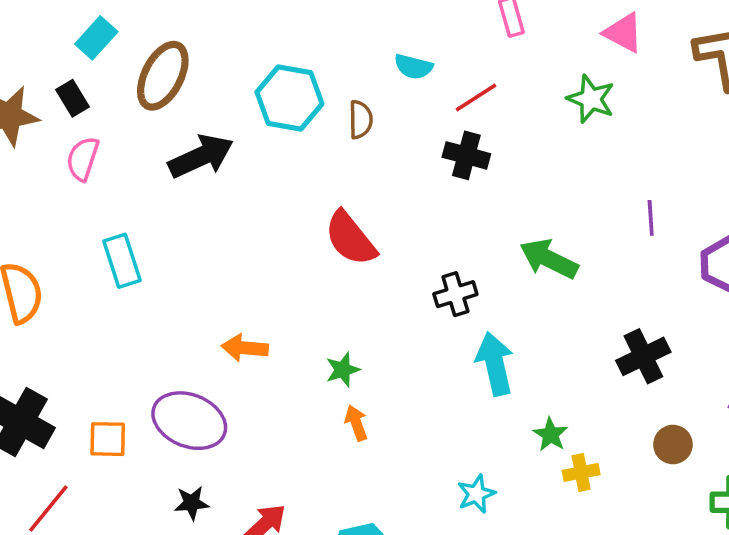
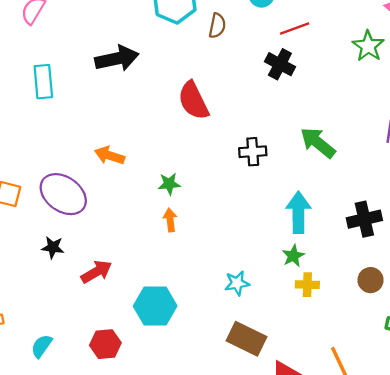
black arrow: (201, 156) -> (117, 59), moved
cyan arrow: (495, 364) -> (298, 212), moved

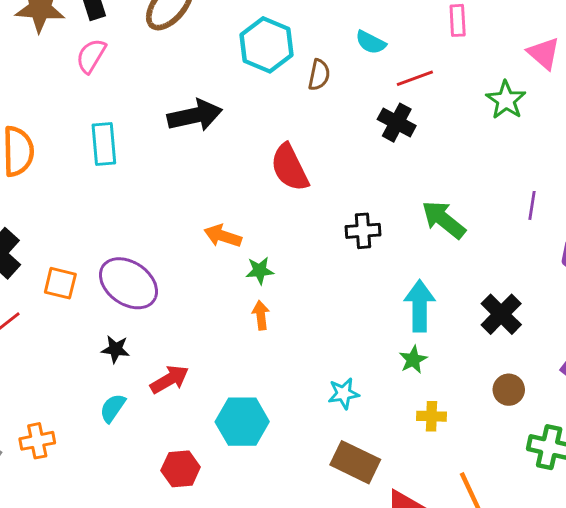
orange arrow: (110, 155) -> (223, 236), moved
black cross: (364, 219) -> (501, 314), turned -32
yellow cross: (307, 285) -> (431, 416), moved
cyan semicircle: (42, 346) -> (113, 408), moved

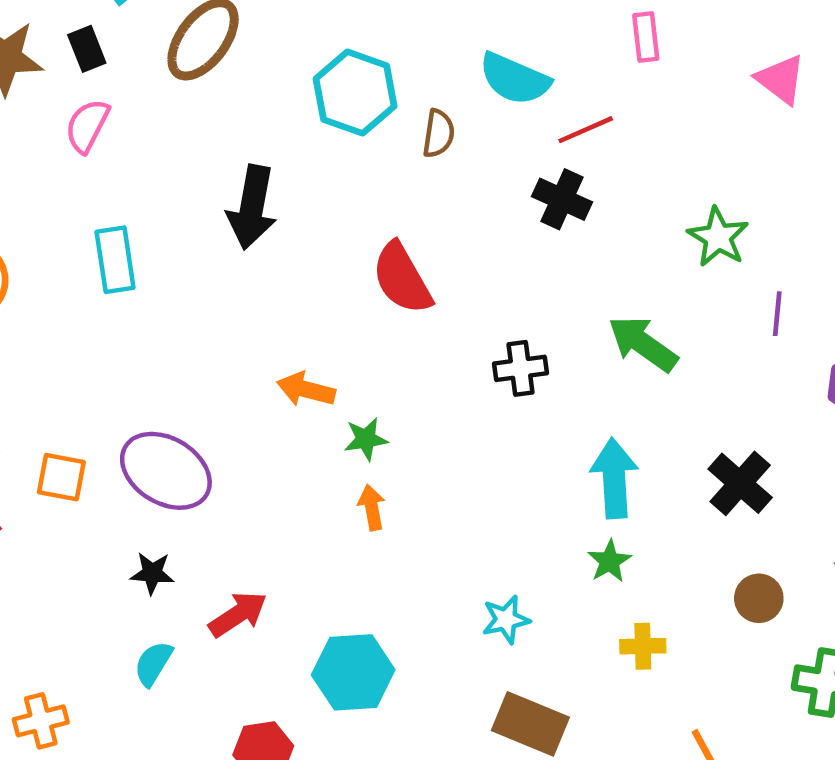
cyan semicircle: (371, 42) -> (515, 79), size x1.5
green star: (506, 100) -> (718, 237), moved
black arrow: (195, 115) -> (252, 207), turned 116

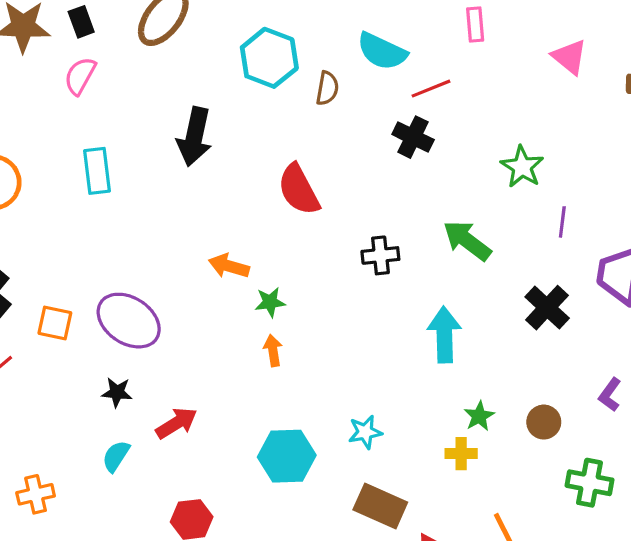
black cross: (740, 483) -> (547, 308), moved
green star: (609, 561) -> (479, 416), moved
cyan hexagon: (353, 672) -> (287, 456), moved

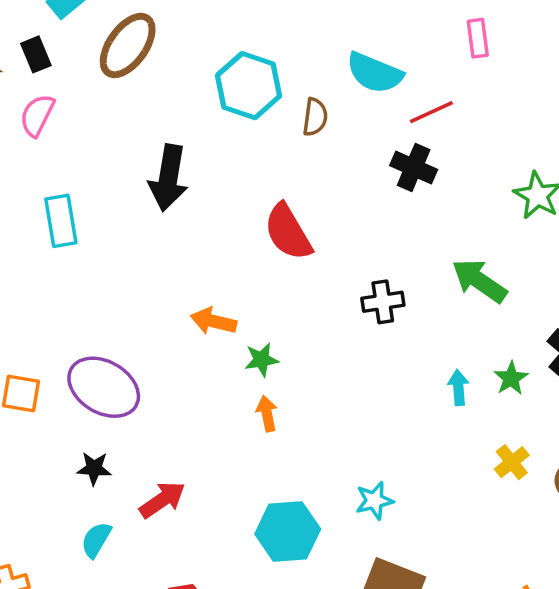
cyan arrow: (444, 335) -> (458, 387), size x0.6
green star: (479, 416) -> (511, 378), moved
yellow cross: (461, 454) -> (512, 462), moved, turned -36

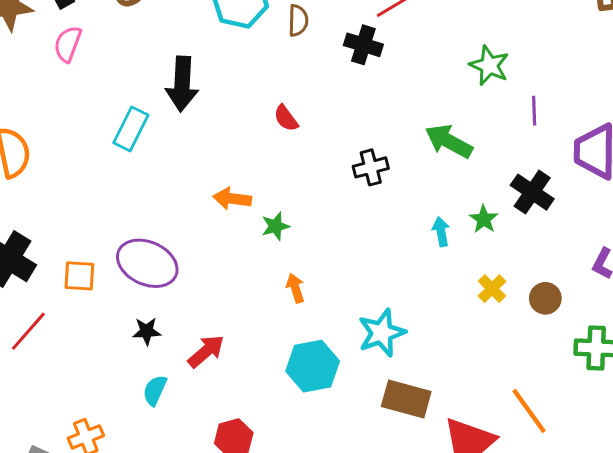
black cross: (414, 168) -> (363, 45), moved
cyan rectangle: (61, 221) -> (131, 129), moved, turned 42
red semicircle: (288, 232) -> (286, 118), size x0.6
orange arrow: (267, 414) -> (295, 288), moved
cyan star: (374, 501) -> (382, 333), size x1.5

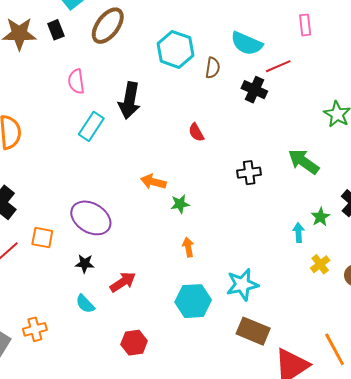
pink semicircle: (68, 44) -> (76, 81), moved, turned -35
cyan arrow: (441, 232) -> (299, 233), moved
orange square: (79, 276) -> (42, 238), moved
cyan semicircle: (155, 390) -> (85, 304), turned -75

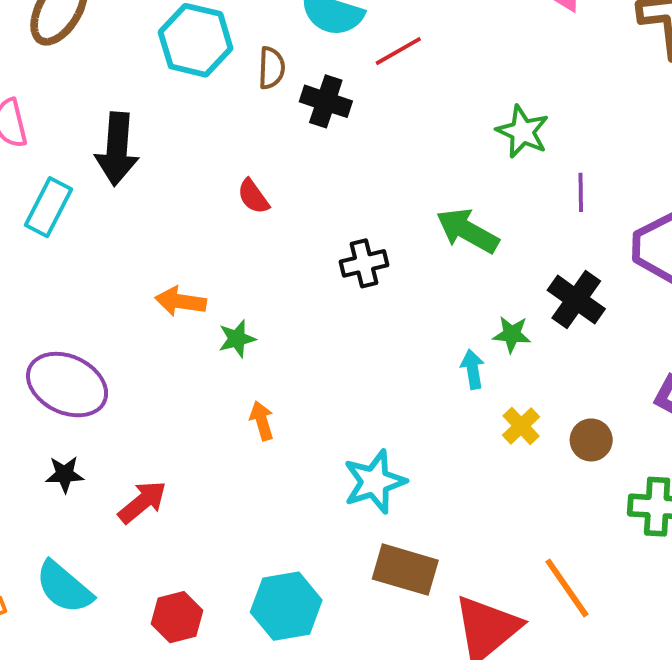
black cross: (254, 90) -> (326, 101), moved
green star: (320, 217) -> (512, 334), turned -30
cyan hexagon: (193, 301) -> (286, 606), moved
cyan semicircle: (85, 304) -> (64, 587), moved, size x1.5

